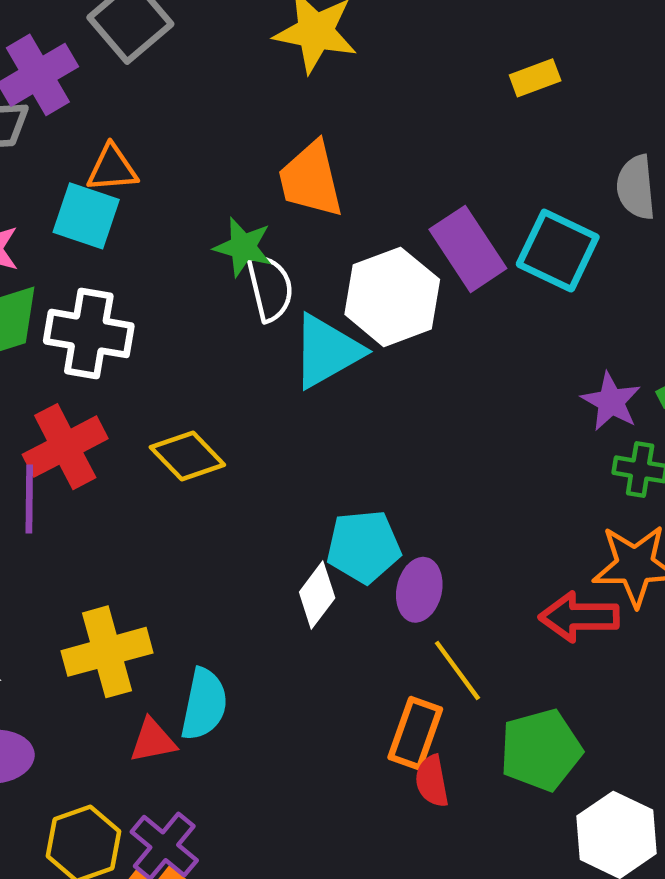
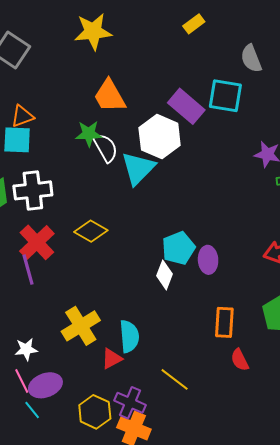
yellow line: (457, 671) -> (175, 379), moved
red semicircle: (432, 781) -> (240, 360), moved

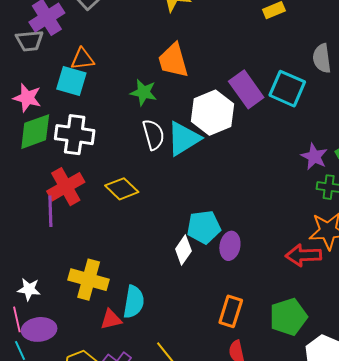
white semicircle: (106, 148) -> (153, 135), moved
yellow cross: (81, 326) -> (89, 280), turned 33

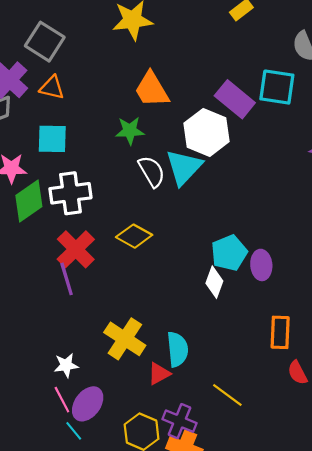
orange triangle: (82, 59) -> (52, 88), moved, turned 35
yellow cross: (89, 280) -> (125, 339), turned 33
purple ellipse: (39, 329) -> (88, 404), turned -32

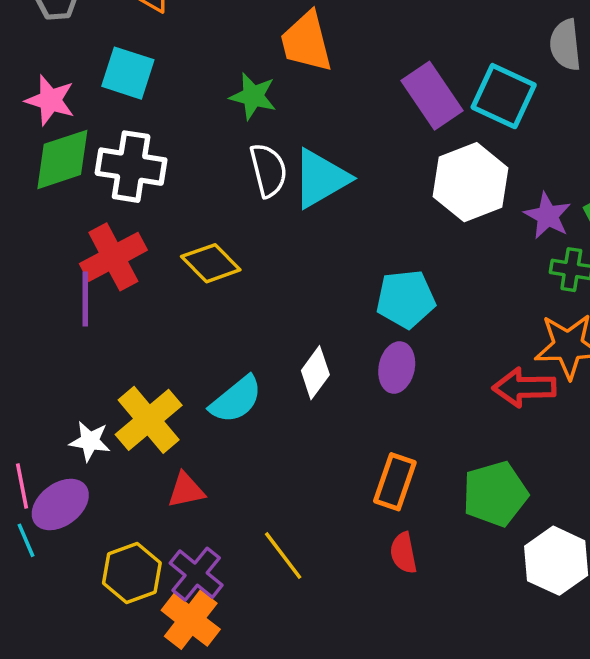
white hexagon: (206, 132) -> (470, 182), moved
cyan pentagon: (229, 253) -> (406, 299), moved
cyan semicircle: (178, 349) -> (236, 400), moved, turned 40
white star: (66, 365) -> (90, 441), moved

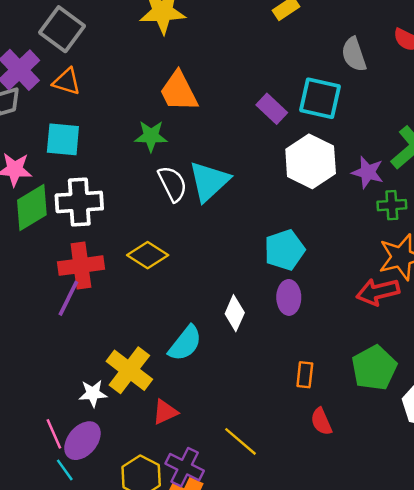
purple rectangle: (432, 96) -> (272, 109), size x0.7
red cross: (113, 257) -> (81, 266), turned 33
purple line: (85, 299) -> (68, 298), turned 39
orange rectangle: (395, 482) -> (305, 375), size x0.7

